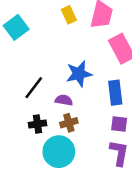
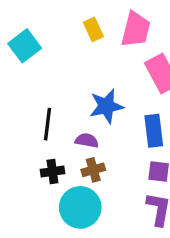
black line: (34, 88) -> (48, 124), turned -30

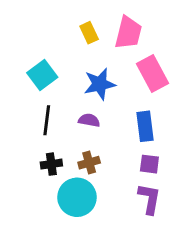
cyan square: (25, 46) -> (42, 75), moved
blue star: (106, 106) -> (100, 84), moved
purple semicircle: (87, 140) -> (89, 120), moved

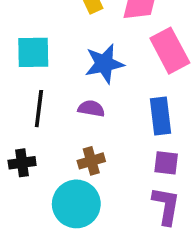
cyan square: (42, 75) -> (33, 52), turned 36
black cross: (51, 164) -> (22, 163), moved

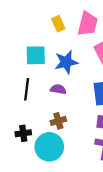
cyan square: (33, 52) -> (36, 55), moved
black cross: (22, 163) -> (23, 133), moved

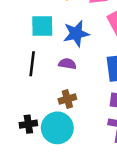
black cross: (23, 133) -> (28, 124), moved

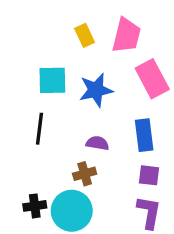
purple semicircle: (67, 64) -> (97, 143), moved

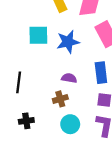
black line: (40, 129) -> (19, 82), moved
cyan circle: (72, 211) -> (70, 124), moved, size x0.7

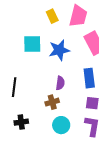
purple semicircle: (69, 78) -> (60, 83), turned 88

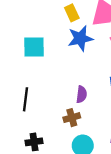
cyan square: (32, 44) -> (34, 47), moved
blue star: (59, 50) -> (80, 38), moved

